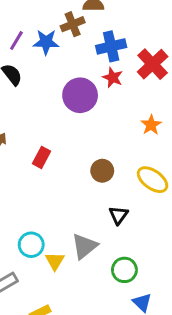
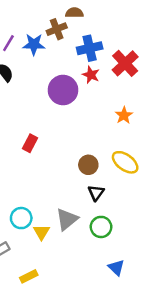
brown circle: (102, 171) -> (88, 165), moved
green circle: (124, 270) -> (101, 227), moved

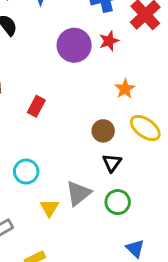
red star: (91, 75) -> (109, 41), moved, turned 30
orange star: (124, 115) -> (125, 89), moved
cyan circle: (21, 218) -> (26, 172), moved

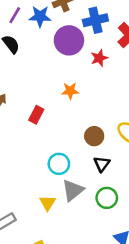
purple circle: (74, 45) -> (69, 40), moved
orange star: (125, 89) -> (70, 91), moved, turned 30
cyan circle: (26, 172) -> (59, 164), moved

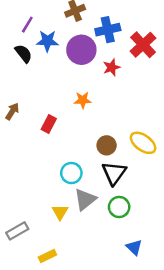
blue star: (40, 16) -> (47, 41), moved
black triangle: (102, 164) -> (114, 173), size x1.5

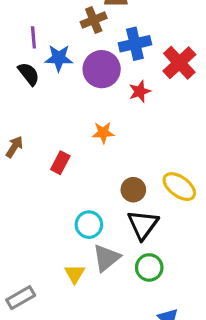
purple line: (27, 25) -> (33, 37), turned -36

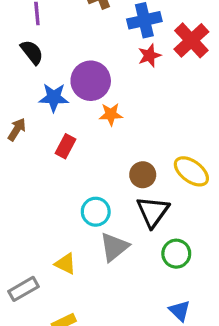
blue star: (59, 58) -> (54, 98), moved
purple circle: (102, 69) -> (91, 81), moved
red star: (140, 91) -> (149, 56), moved
green circle: (149, 267) -> (176, 254), moved
yellow triangle: (75, 274) -> (65, 264), moved, turned -35

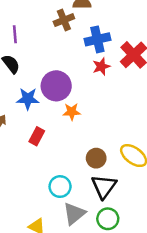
green circle: (176, 254) -> (108, 219), moved

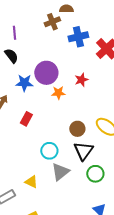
red star: (101, 67) -> (81, 80), moved
red rectangle: (37, 136) -> (26, 119), moved
green circle: (108, 219) -> (95, 174), moved

